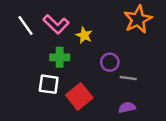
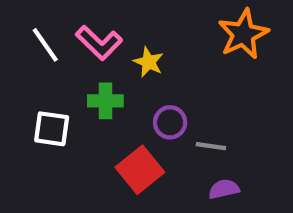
purple circle: (110, 62) -> (170, 122), moved
gray line: (128, 78) -> (211, 146), moved
white square: (49, 84) -> (52, 129), moved

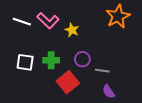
white line: (45, 45) -> (22, 22), turned -36
green cross: (105, 101) -> (51, 60), moved
purple semicircle: (224, 189) -> (108, 92), turned -112

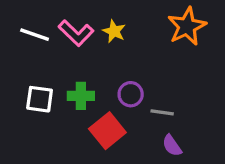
yellow star: (72, 30) -> (114, 31), moved

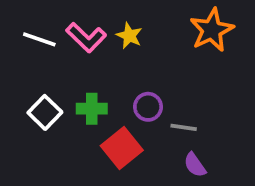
white square: (40, 99) -> (45, 112), turned 36

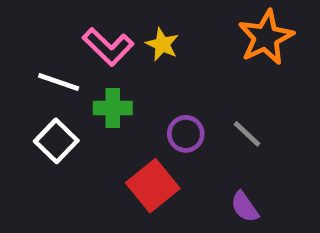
white line: (39, 39) -> (59, 82), moved
green cross: (92, 109) -> (113, 108), moved
gray line: (184, 127) -> (247, 134), moved, turned 35

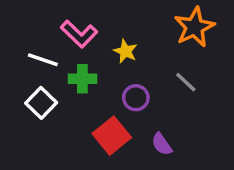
yellow star: (162, 44) -> (126, 51), moved
gray line: (247, 134) -> (186, 82), moved
purple semicircle: (245, 207) -> (162, 144), moved

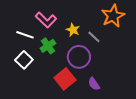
green cross: (82, 79) -> (48, 46), turned -35
gray line: (186, 82) -> (94, 37), moved
purple circle: (136, 98) -> (79, 57), size x1.5

